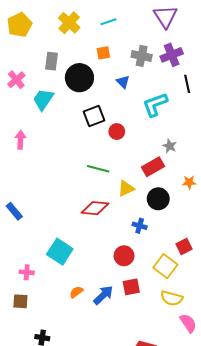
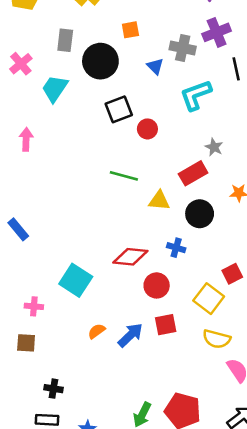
gray cross: (142, 56) -> (183, 48), moved
yellow triangle: (126, 188) -> (159, 201), turned 30
red diamond: (95, 208) -> (130, 257), moved

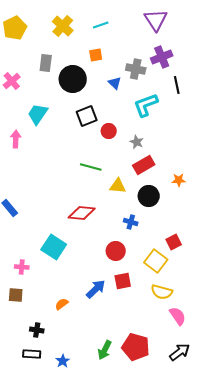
cyan trapezoid: (55, 88) -> (38, 114), moved
gray star: (214, 147) -> (137, 142), moved
red diamond: (130, 257) -> (82, 213), moved
orange semicircle: (97, 331) -> (62, 304), moved

